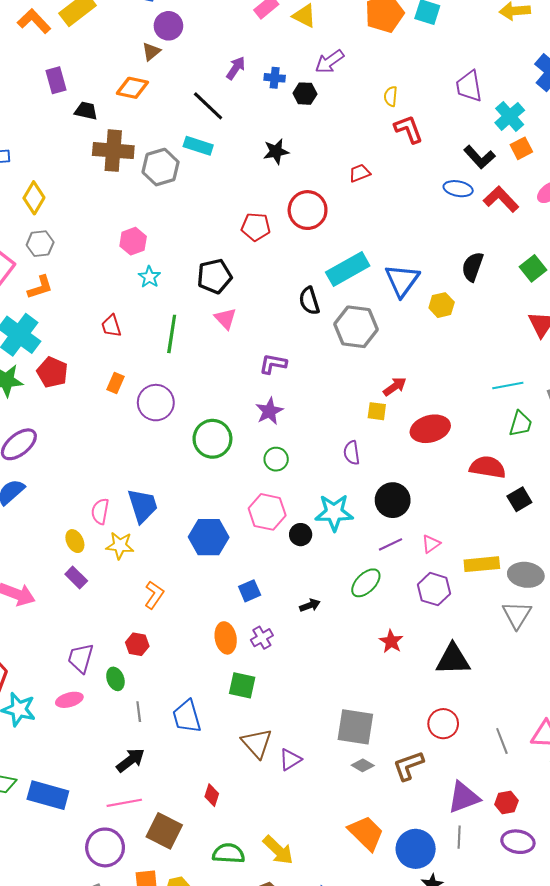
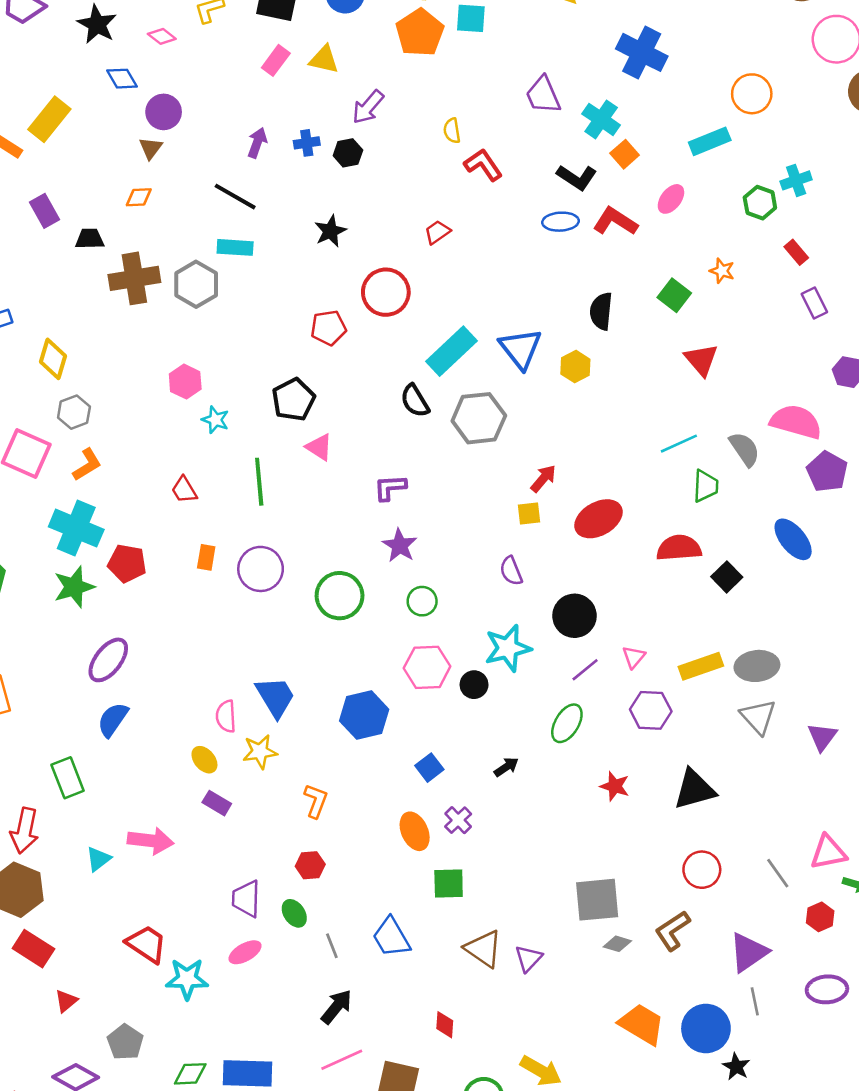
orange diamond: (132, 88) -> (139, 197), size x0.7
red hexagon: (506, 802) -> (820, 917), moved

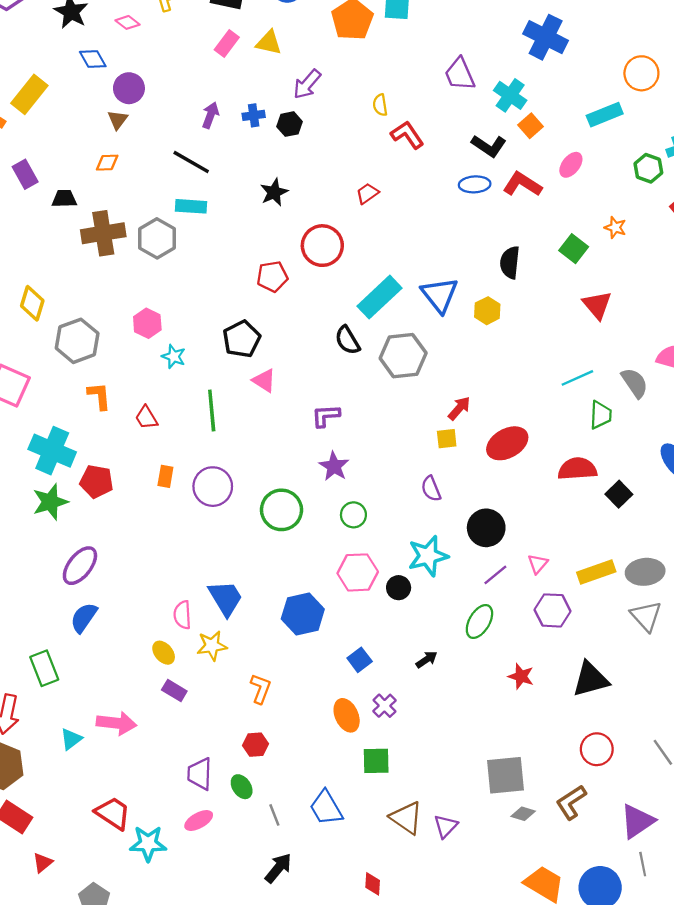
gray hexagon: (74, 412) -> (77, 341), moved, size x1.5
orange L-shape: (87, 465) -> (99, 396), moved, turned -64

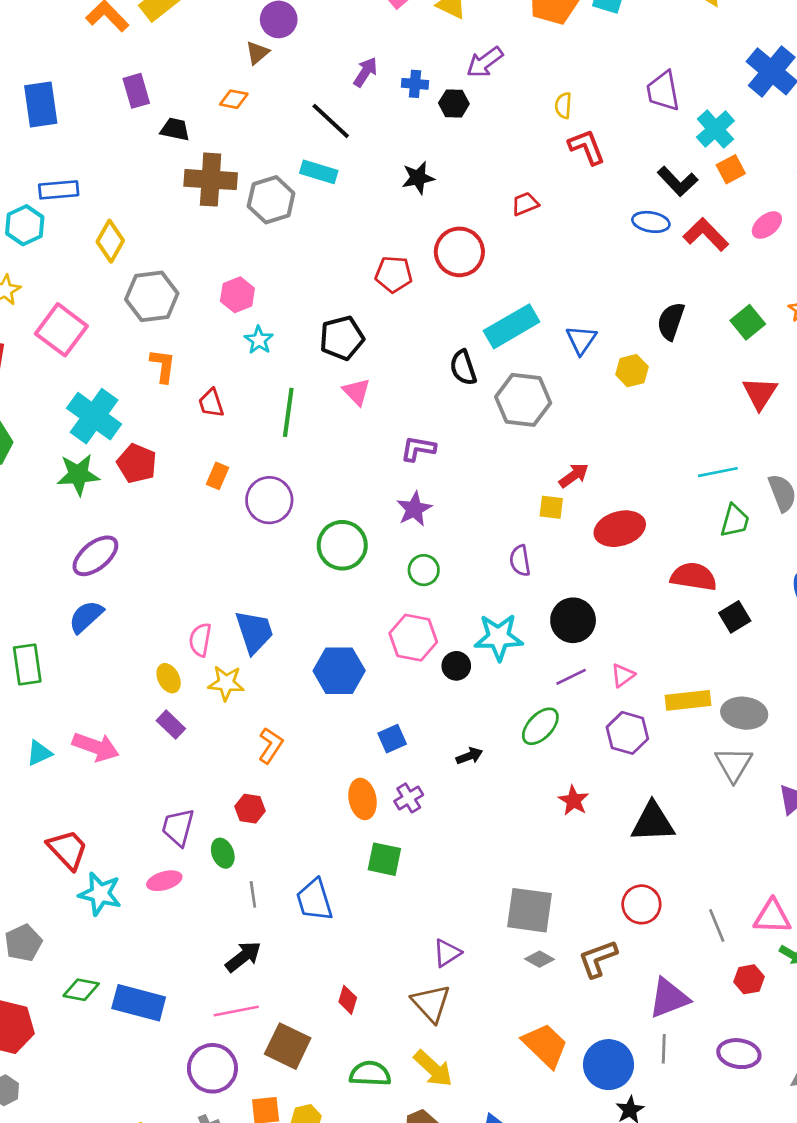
blue triangle: (440, 295) -> (581, 340), size x0.7
brown triangle: (406, 818) -> (431, 1003), moved

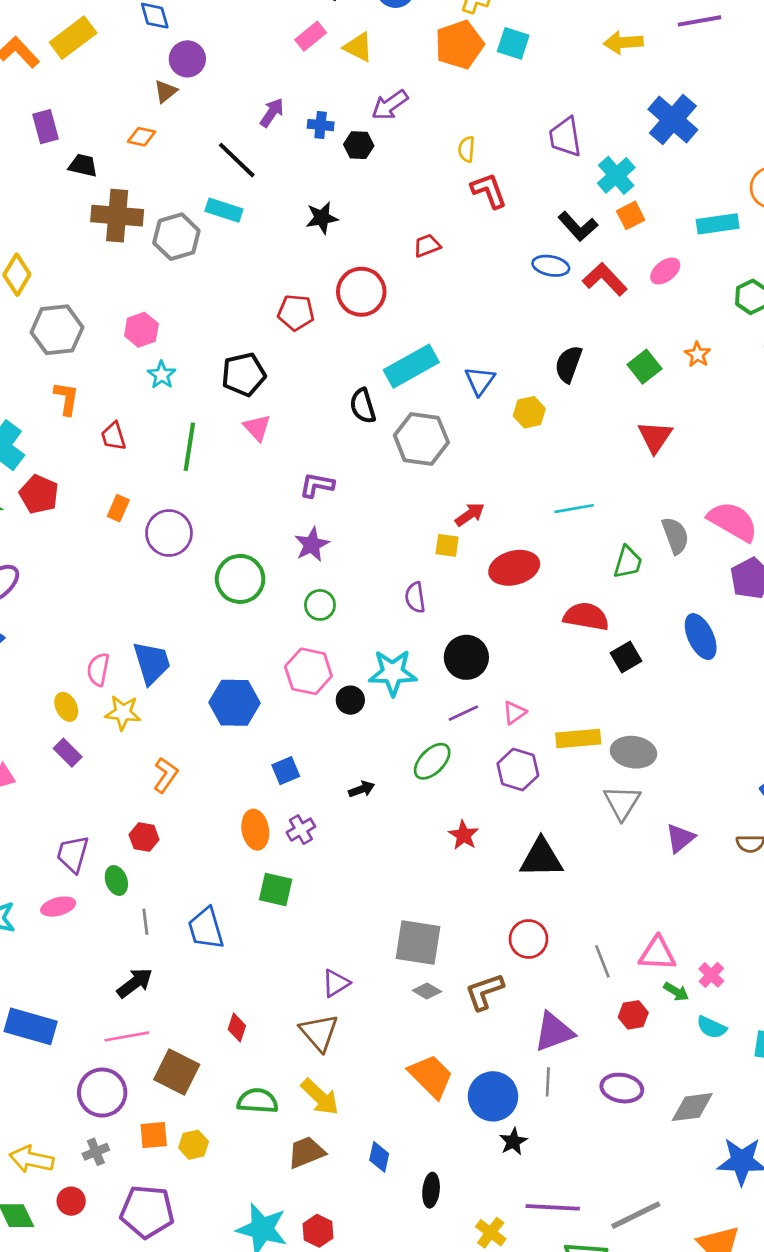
cyan line: (718, 472) -> (574, 509), moved

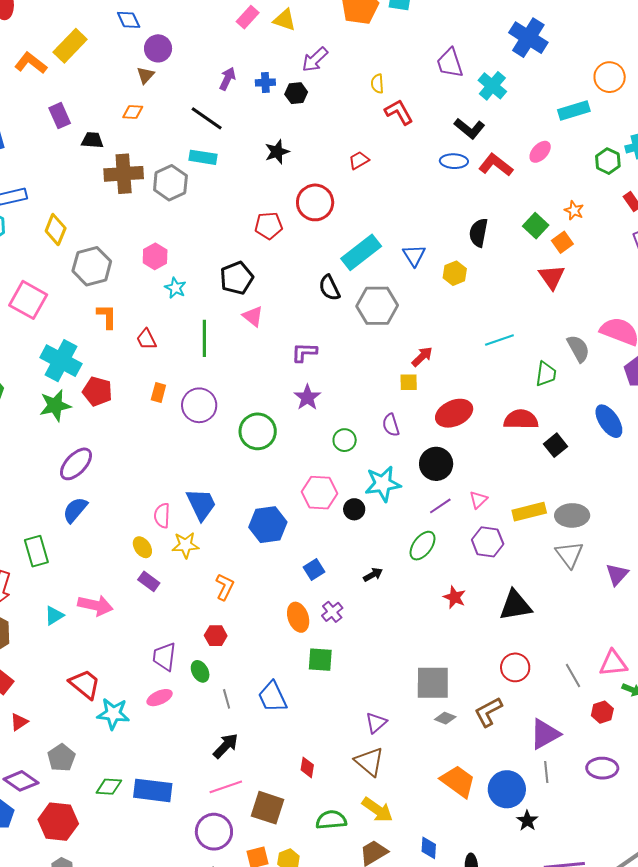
orange square: (631, 215) -> (562, 242), moved
red ellipse: (514, 568) -> (454, 413), moved
green circle: (320, 605) -> (345, 440), moved

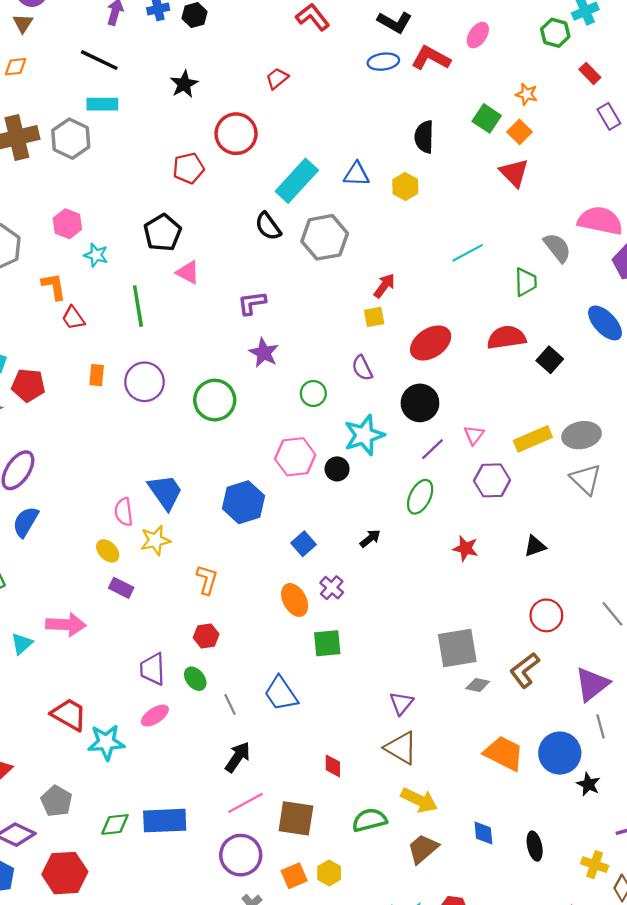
blue triangle: (414, 255) -> (356, 174), turned -45
orange L-shape: (107, 316) -> (54, 286), moved
black triangle: (515, 605) -> (535, 546), size x0.6

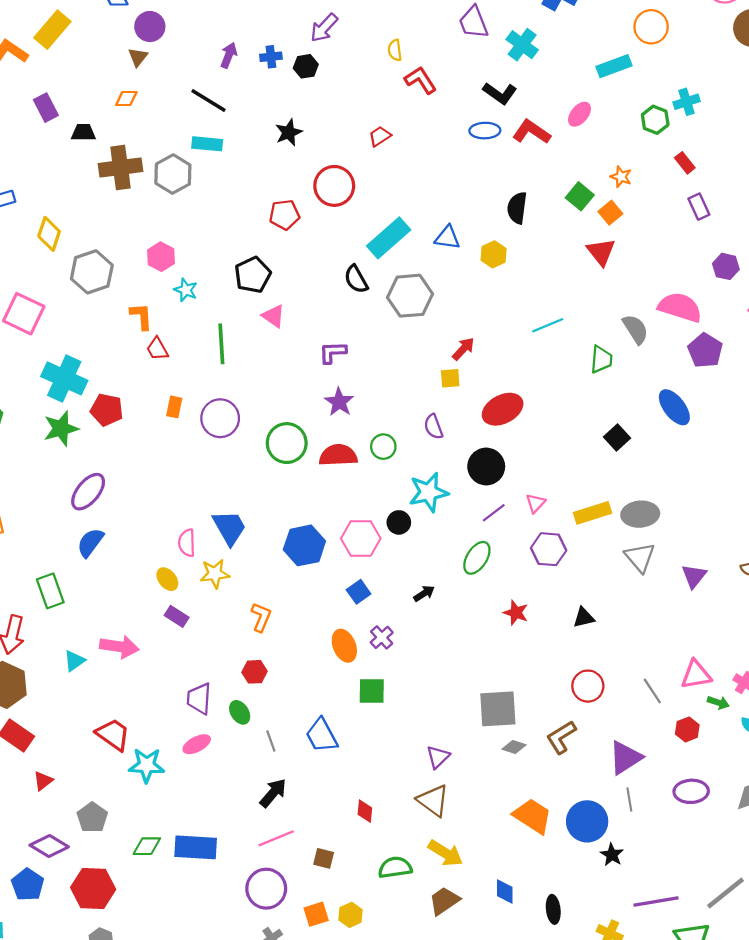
red semicircle: (506, 338) -> (338, 455), moved
pink hexagon: (295, 457) -> (361, 539), moved
brown square: (296, 818) -> (324, 858), size x0.6

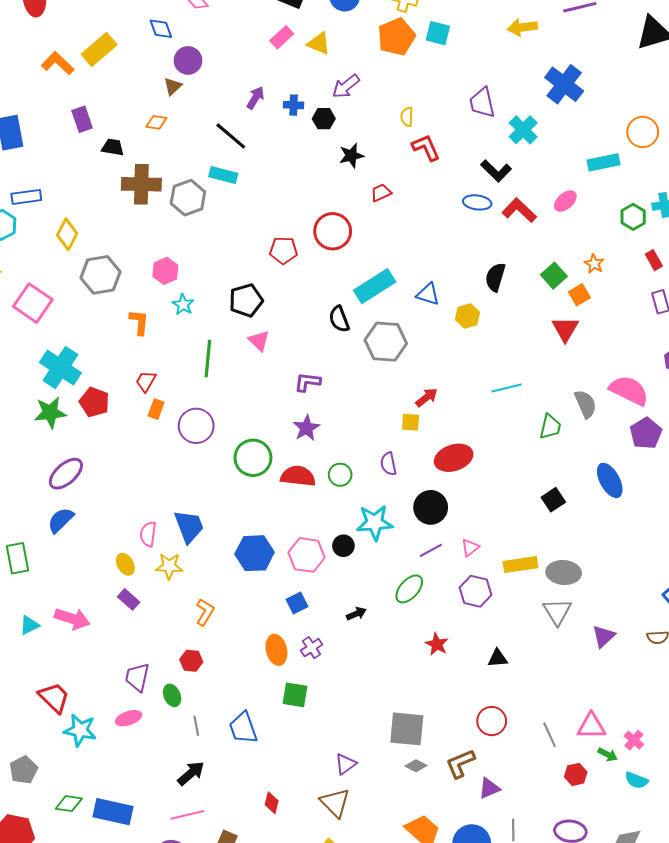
black star: (289, 132) -> (351, 156), moved
red trapezoid: (157, 349) -> (146, 381), moved, turned 50
purple triangle: (625, 758) -> (489, 788), moved, size x0.7

